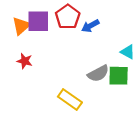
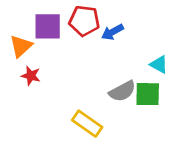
red pentagon: (68, 17) -> (84, 21), turned -30
orange triangle: (21, 26) -> (21, 46), moved

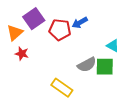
red pentagon: (84, 21) -> (60, 30), moved
purple square: (48, 26) -> (34, 19), turned -35

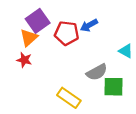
orange triangle: (15, 33) -> (29, 38), moved
green square: (105, 67) -> (113, 87), moved

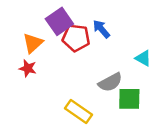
purple square: (38, 21) -> (59, 21), moved
blue arrow: (89, 25) -> (101, 29), turned 78

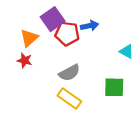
blue arrow: (101, 29) -> (90, 26), turned 120
gray semicircle: (110, 82) -> (69, 73), moved

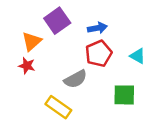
red pentagon: (67, 34) -> (99, 54), moved, turned -30
yellow rectangle: (69, 98) -> (58, 107), moved

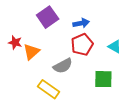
orange triangle: (32, 41) -> (31, 52), moved
red star: (27, 66) -> (15, 42), moved

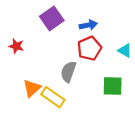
orange triangle: (31, 52) -> (32, 88), moved
gray semicircle: (63, 66) -> (68, 72), turned 138

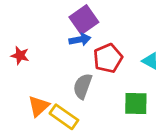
purple square: (52, 18) -> (84, 20), moved
blue arrow: (88, 25) -> (80, 40), moved

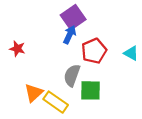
blue arrow: (80, 40) -> (70, 35), turned -54
green square: (136, 103) -> (91, 90), moved

